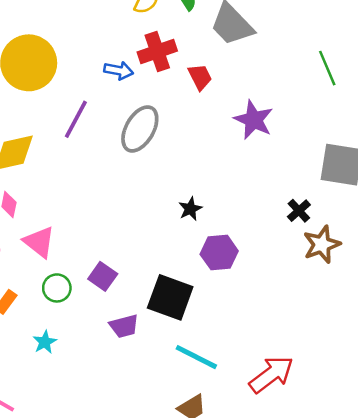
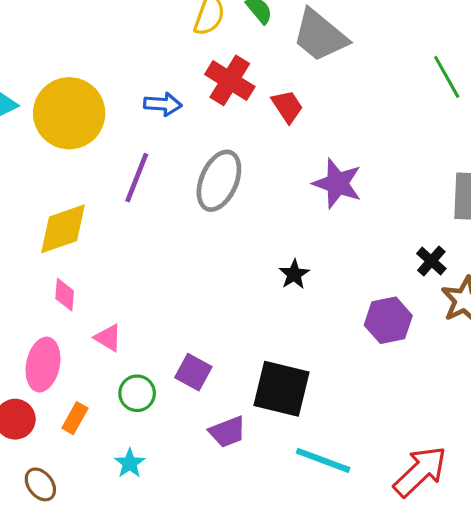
red cross: (157, 51) -> (230, 80), turned -33
blue arrow: (119, 71) -> (163, 104), moved
purple star: (254, 120) -> (337, 183), moved
pink triangle: (39, 242) -> (108, 338), size x0.7
purple hexagon: (219, 253) -> (388, 320), moved

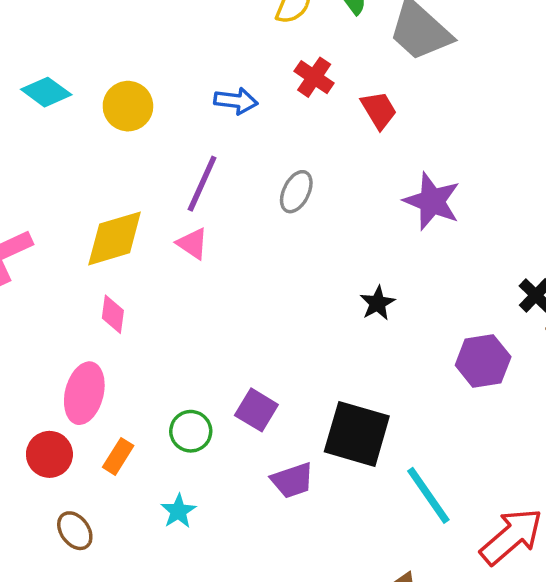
red cross: (230, 80) -> (314, 77), size x0.7
yellow circle: (69, 113) -> (128, 106), size x0.6
gray ellipse: (219, 181) -> (296, 192), size x0.6
pink triangle: (108, 338) -> (192, 244), moved
cyan line: (323, 460) -> (428, 495), moved, turned 32

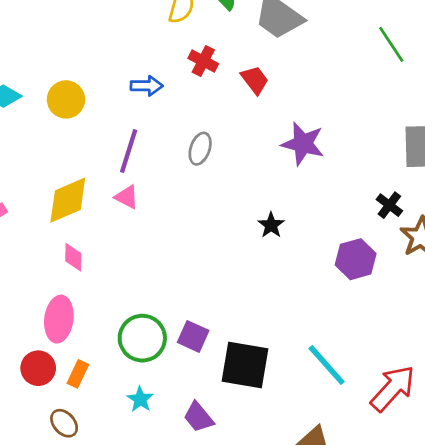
purple square: (256, 410) -> (193, 336), moved
green circle: (191, 431) -> (142, 338), size x1.5
black square: (357, 434) -> (245, 365), moved
orange rectangle: (118, 456) -> (78, 374), moved
purple trapezoid: (292, 480) -> (198, 417), moved, turned 76

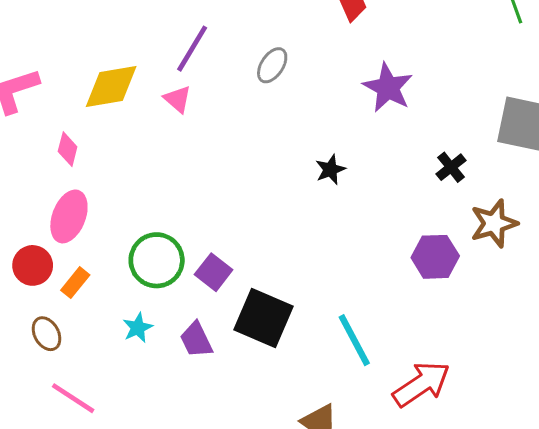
black cross: (389, 205) -> (451, 167), moved
pink diamond: (73, 257) -> (68, 149), moved
purple hexagon: (356, 259) -> (435, 257), moved
purple trapezoid: (198, 417) -> (196, 340), moved

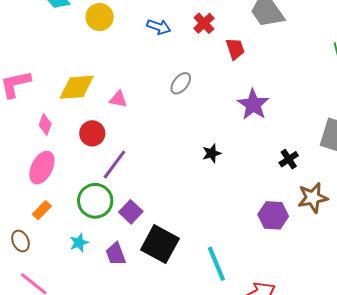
purple line: (192, 49) -> (114, 164), moved
pink triangle: (177, 99) -> (118, 99), turned -36
red circle: (33, 265) -> (92, 133), moved

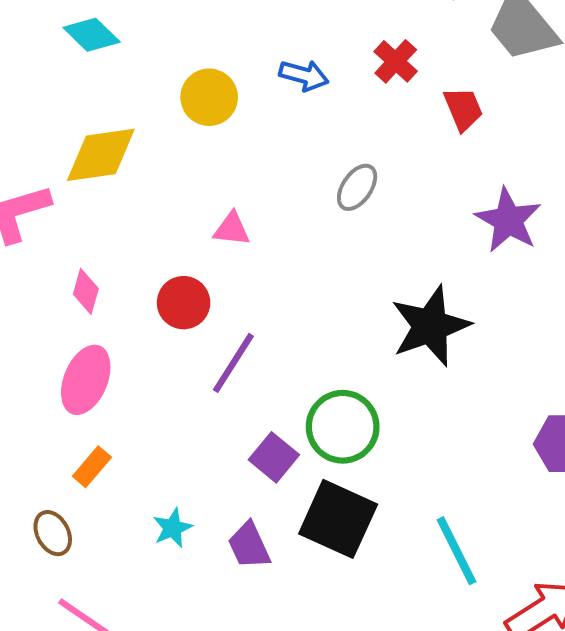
yellow circle: (100, 17) -> (209, 97), moved
yellow diamond: (77, 87) -> (101, 155), moved
black star: (212, 153) -> (430, 326), size x2.0
green circle: (95, 201) -> (343, 427), moved

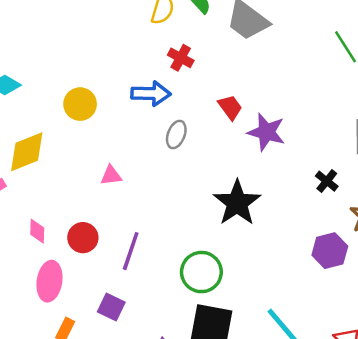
blue arrow: (304, 75) -> (151, 94), moved, size x1.4
red trapezoid: (463, 109) -> (230, 107), moved
red circle: (184, 303) -> (83, 238), moved
purple square: (274, 457) -> (111, 307), moved

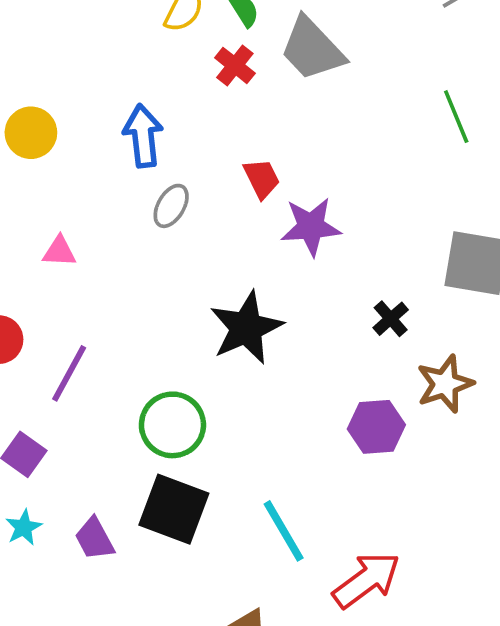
red cross: (181, 58) -> (235, 65), moved
blue arrow: (151, 94) -> (143, 136), turned -108
purple star: (266, 132) -> (311, 227), turned -30

